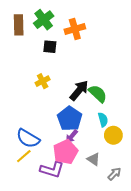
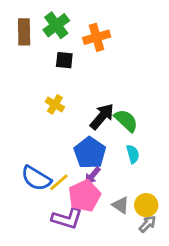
yellow cross: (43, 81) -> (55, 104), turned -32
yellow circle: (113, 135) -> (146, 205), moved
yellow line: (24, 156) -> (59, 182), moved

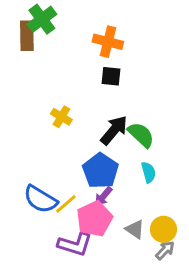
green cross: (56, 25) -> (42, 19), moved
orange cross: (97, 37) -> (108, 42), turned 30
black square: (64, 60) -> (111, 76), moved

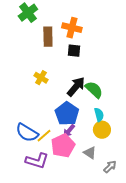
brown rectangle: (27, 36) -> (48, 37), moved
yellow circle: (163, 229) -> (102, 130), moved
purple L-shape: (75, 244) -> (37, 161), moved

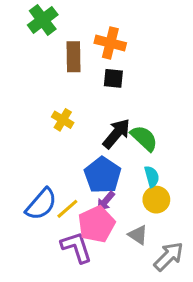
blue semicircle: (27, 133) -> (41, 204), turned -80
purple L-shape: (37, 161) -> (76, 247), moved, turned -125
gray arrow: (110, 167) -> (169, 256), size x1.5

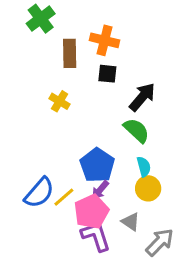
yellow cross: (63, 120) -> (60, 101), moved
black arrow: (116, 134) -> (142, 97), moved
purple L-shape: (76, 247) -> (96, 236), moved

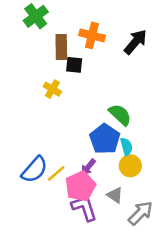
black square: (107, 74) -> (74, 65), moved
black arrow: (142, 97) -> (135, 42), moved
blue pentagon: (97, 165) -> (105, 139), moved

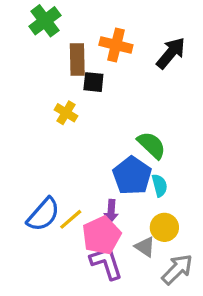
yellow circle: (130, 166) -> (164, 227), moved
purple arrow: (88, 167) -> (111, 211), turned -36

